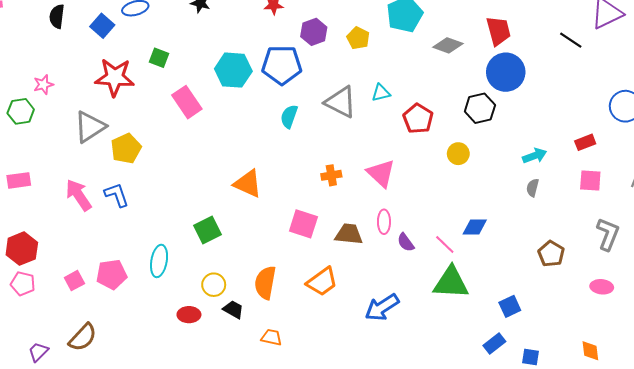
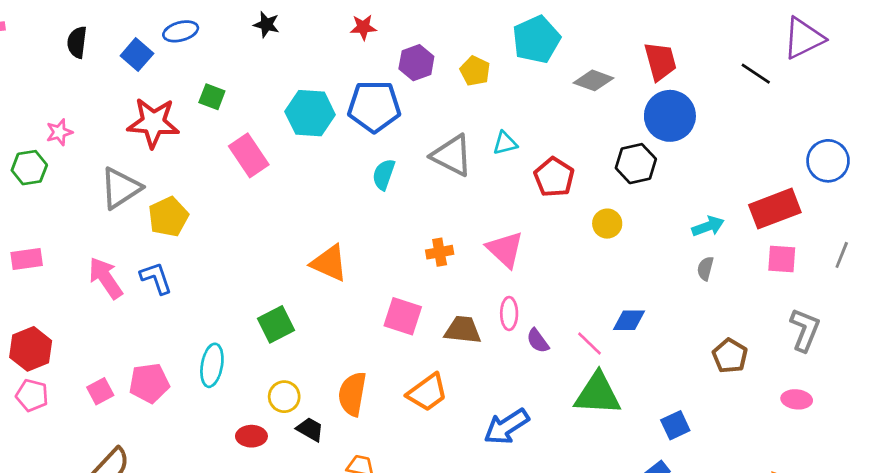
red rectangle: (585, 142) -> (775, 209), size x1.8

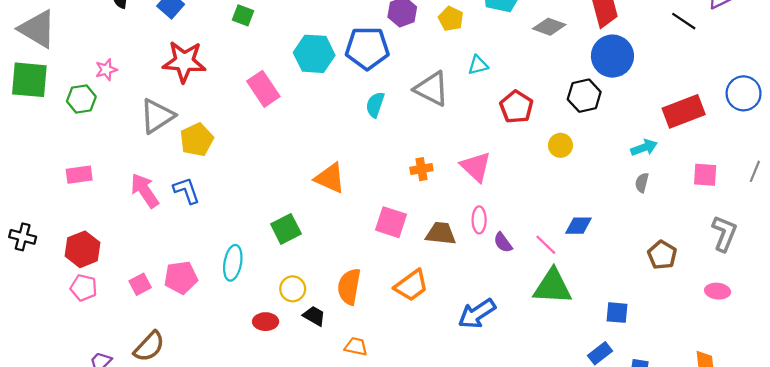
green square: (212, 97) -> (243, 15), moved
cyan triangle: (505, 143) -> (478, 65), moved
red rectangle: (775, 209) -> (684, 111), moved
blue square: (675, 425) -> (617, 313), turned 30

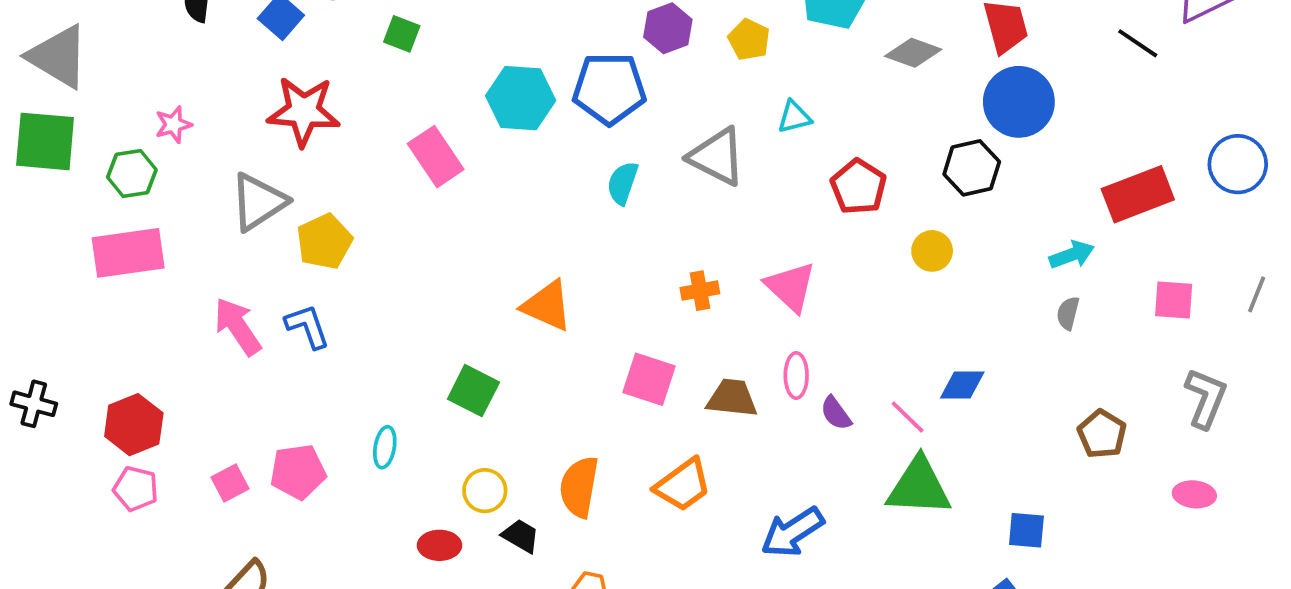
pink rectangle: (79, 175) -> (128, 253), moved, size x1.6
green square: (286, 229) -> (473, 391), turned -36
cyan ellipse: (233, 263) -> (385, 447), size x0.7

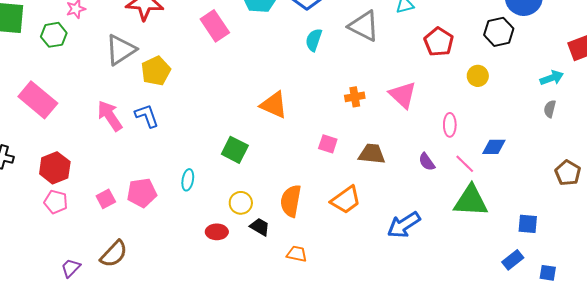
pink rectangle: (128, 253) -> (38, 100), moved, turned 48
pink ellipse: (796, 375) -> (450, 125), moved
pink square: (649, 379) -> (328, 144), size x0.7

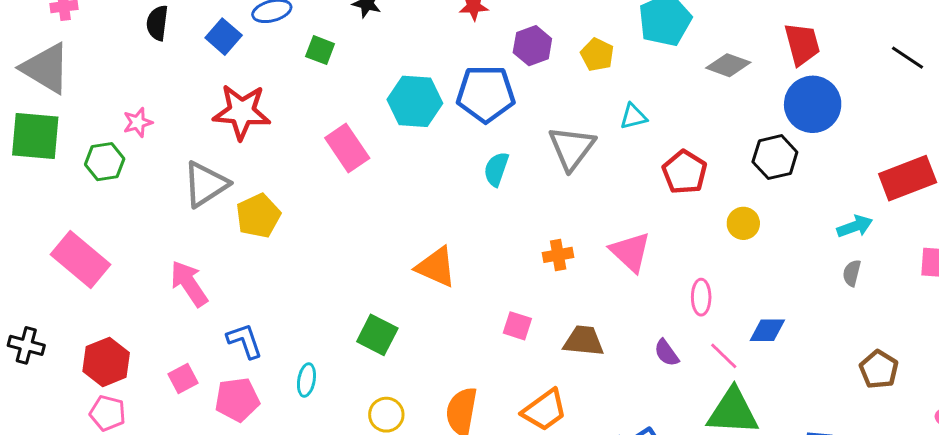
gray triangle: (364, 26) -> (572, 148), turned 40
blue L-shape: (147, 116) -> (245, 341), moved
pink square: (106, 199) -> (183, 378), moved

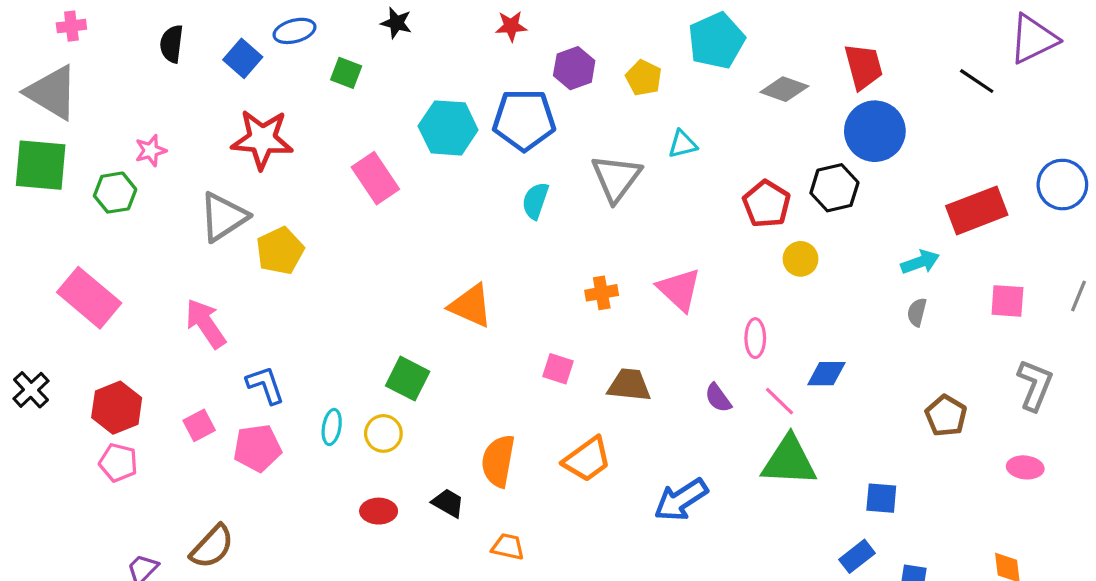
red pentagon: (685, 172) -> (767, 204), moved
black cross: (26, 345) -> (31, 390), turned 32
yellow circle: (386, 415) -> (383, 433), moved

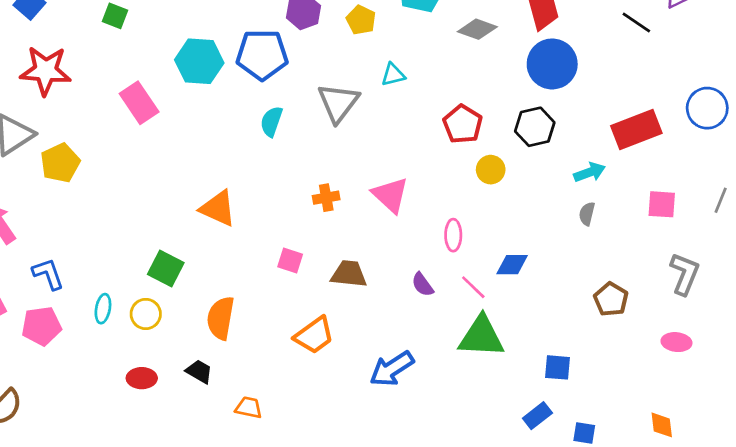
black hexagon: (834, 188) -> (535, 127), moved
orange semicircle: (498, 461) -> (221, 318), moved

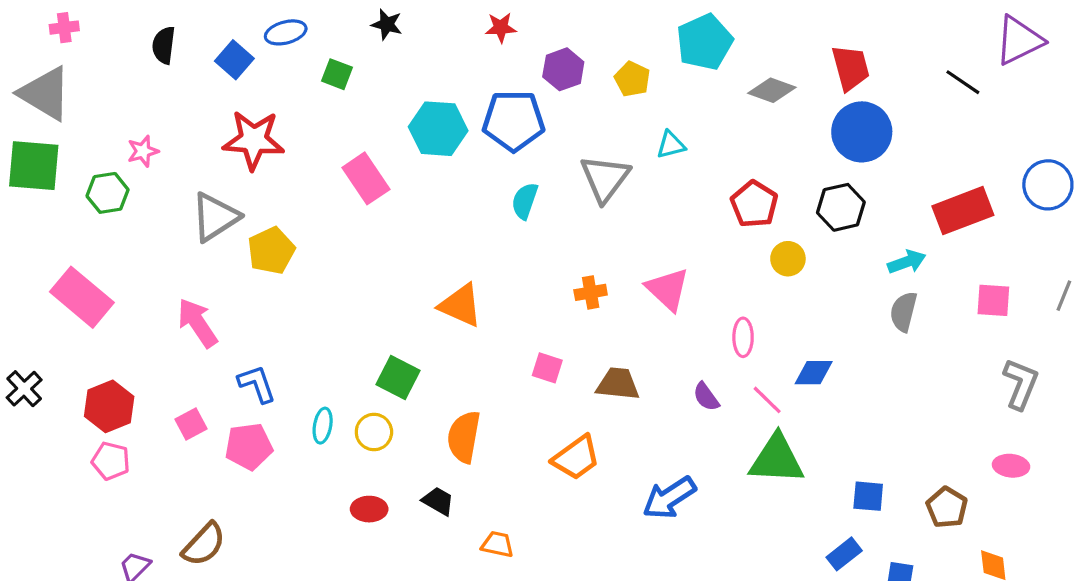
gray semicircle: (587, 214) -> (903, 312), size x1.4
brown pentagon: (611, 299) -> (947, 507), moved

